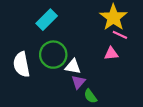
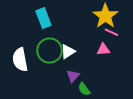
cyan rectangle: (47, 20) -> (43, 18), turned -66
white triangle: (73, 67) -> (68, 52), moved, turned -42

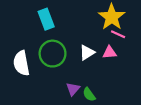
white triangle: (68, 52) -> (87, 52), moved
purple triangle: (73, 76) -> (73, 89), moved

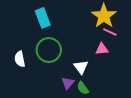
white triangle: (87, 52) -> (81, 67), moved, turned -35
white semicircle: (21, 63) -> (20, 59), size x0.7

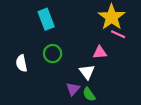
pink triangle: (102, 49) -> (100, 52), moved
green circle: (49, 50) -> (53, 54), size x0.7

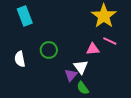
cyan rectangle: (46, 19) -> (25, 16), moved
pink line: (118, 34) -> (110, 41), moved
purple triangle: (73, 89) -> (71, 75), moved

